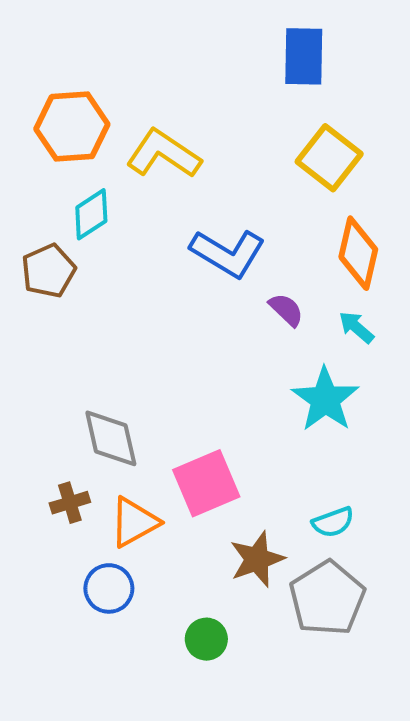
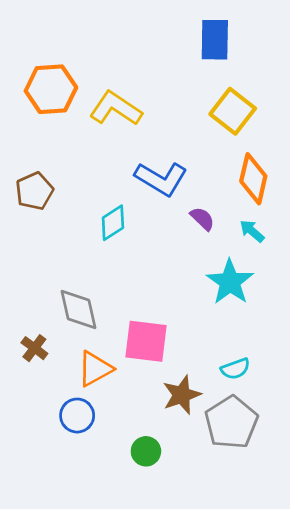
cyan diamond: (91, 214) -> (113, 223), moved
pink square: (206, 483) -> (146, 341), turned 30
brown cross: (70, 503) -> (34, 348), moved, turned -36

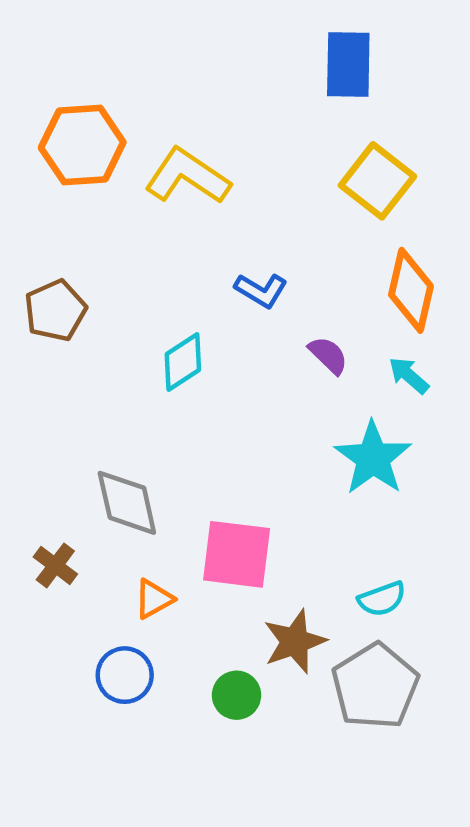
blue L-shape: (161, 179) -> (261, 290), size x0.6
orange triangle: (95, 369) -> (154, 599), size x0.7
green circle: (146, 451) -> (237, 695), moved

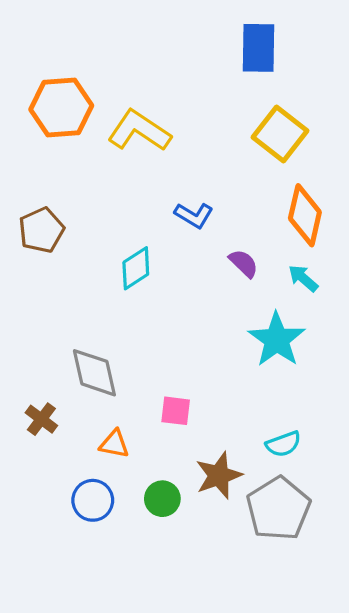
pink square: (237, 554) -> (176, 411), size x0.6
orange triangle: (154, 599) -> (114, 444), turned 40
green circle: (237, 695) -> (162, 499), moved

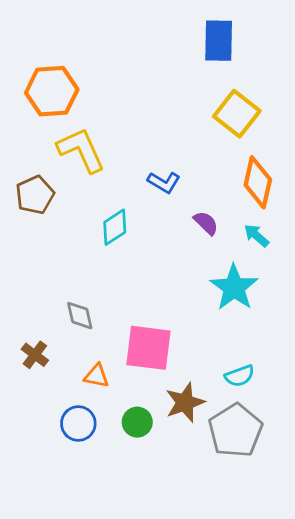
yellow L-shape: (139, 131) -> (81, 150), moved, turned 32
gray diamond: (94, 373) -> (80, 316), size x0.7
pink square: (176, 411) -> (148, 348), size x1.8

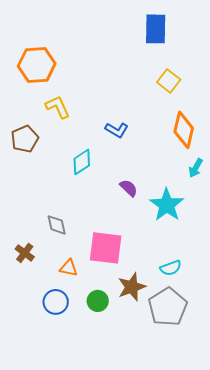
yellow square: (237, 114) -> (169, 81), size x0.7
yellow L-shape: (81, 150) -> (58, 107), size x0.7
purple semicircle: (206, 223) -> (129, 188), moved
cyan arrow: (256, 236) -> (196, 168), moved, turned -102

